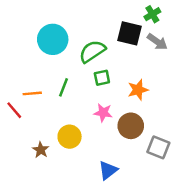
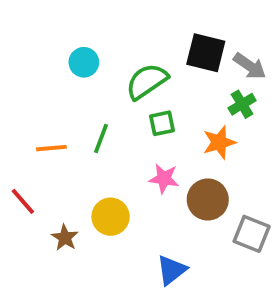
green cross: (152, 14) -> (242, 104), moved
cyan circle: (53, 39) -> (84, 62), size x0.6
red line: (14, 110) -> (23, 201), moved

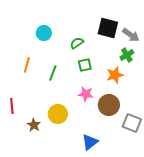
green semicircle: (147, 81) -> (77, 43), size x0.6
orange line: (51, 148) -> (27, 65), moved, turned -70
red line: (23, 201) -> (12, 106), turned 35

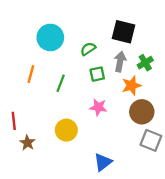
cyan circle: (44, 33) -> (50, 37), size x1.5
gray arrow: (131, 35) -> (120, 61), moved, turned -114
brown circle: (109, 105) -> (142, 112), moved
brown star: (34, 125) -> (27, 143), moved

